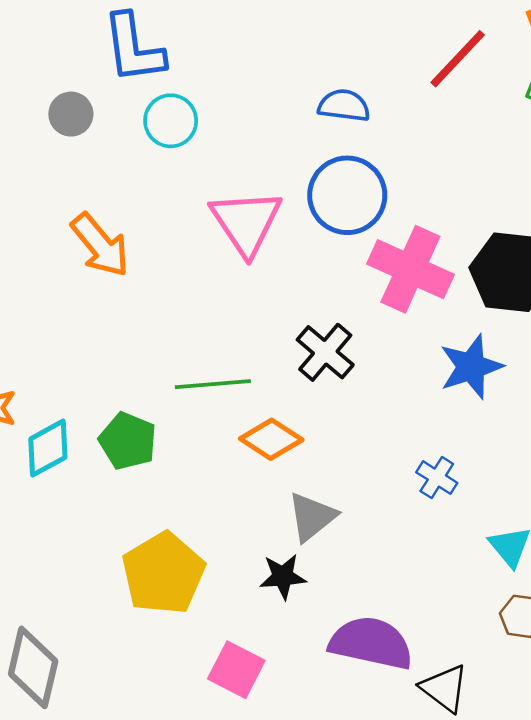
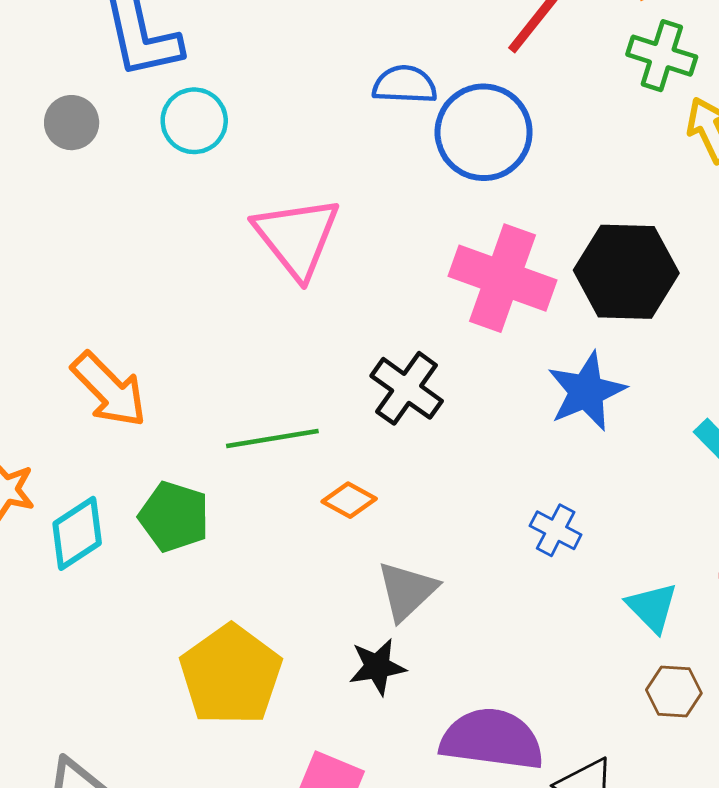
blue circle: (347, 195) -> (484, 132), moved
orange arrow: (100, 245) -> (109, 390), moved
orange diamond: (271, 439) -> (349, 500), size x0.7

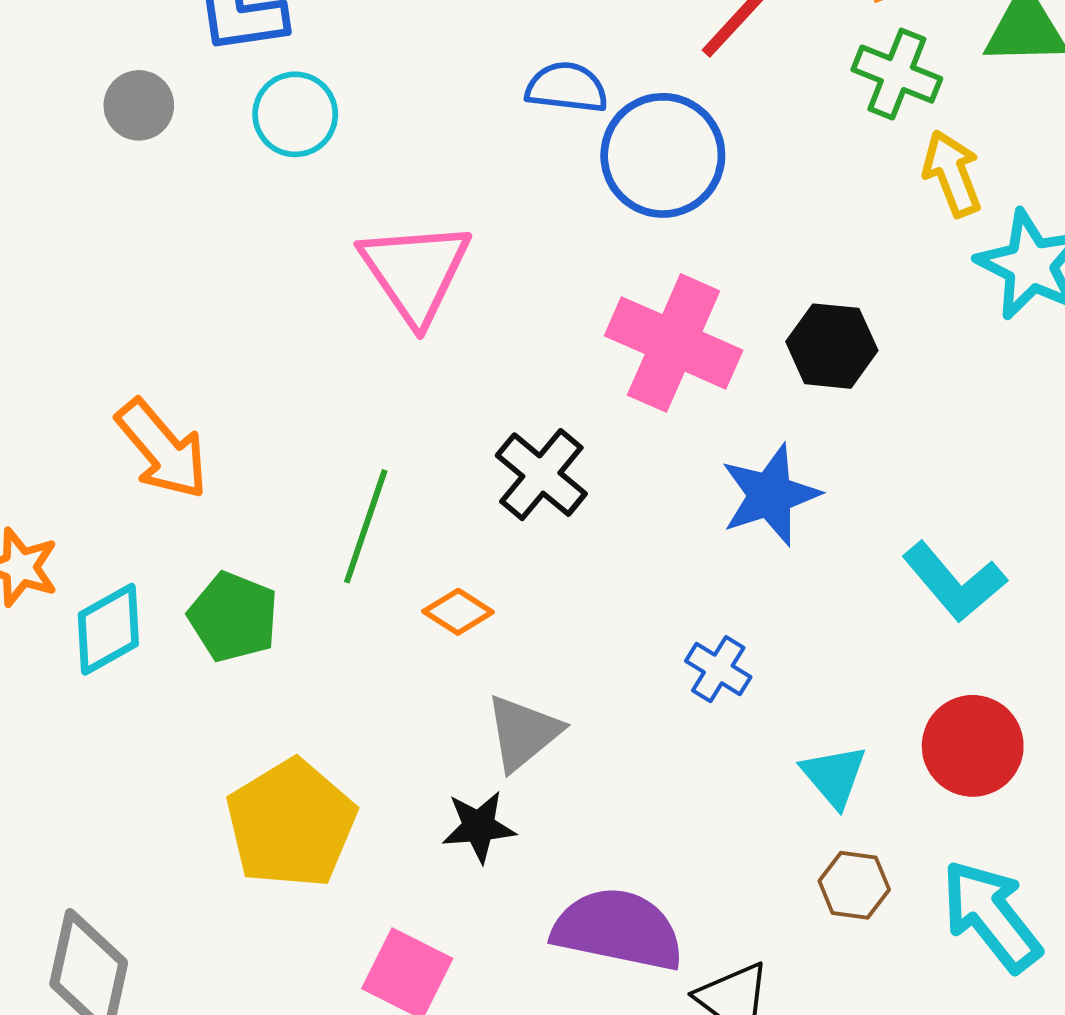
black hexagon: (626, 272) -> (832, 346), size x0.7
green line: (272, 439) -> (366, 526), turned -66

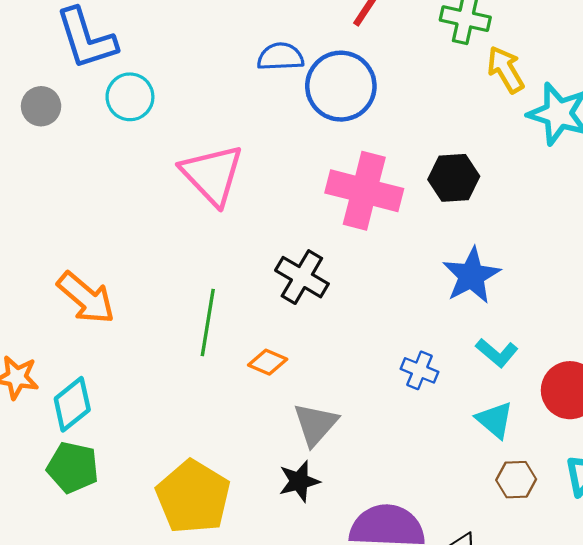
blue star: (770, 495) -> (471, 276), moved
cyan L-shape: (954, 582) -> (497, 353), moved, size x0.7
green pentagon: (233, 617) -> (73, 468), moved

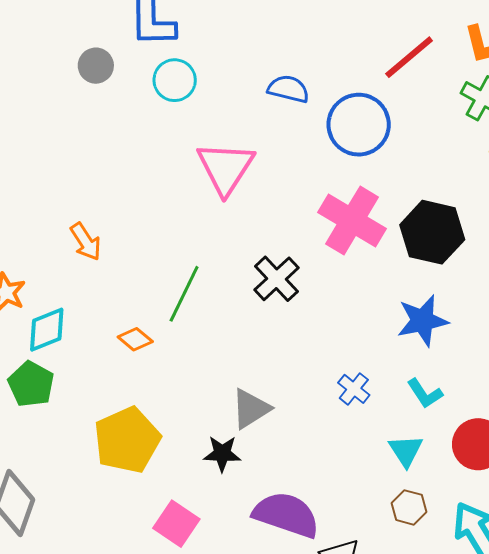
blue semicircle: (280, 57) -> (288, 89), moved
black hexagon: (454, 178) -> (432, 232), size x1.4
orange arrow: (86, 298) -> (86, 242), size x0.7
orange diamond: (268, 362) -> (135, 339), moved

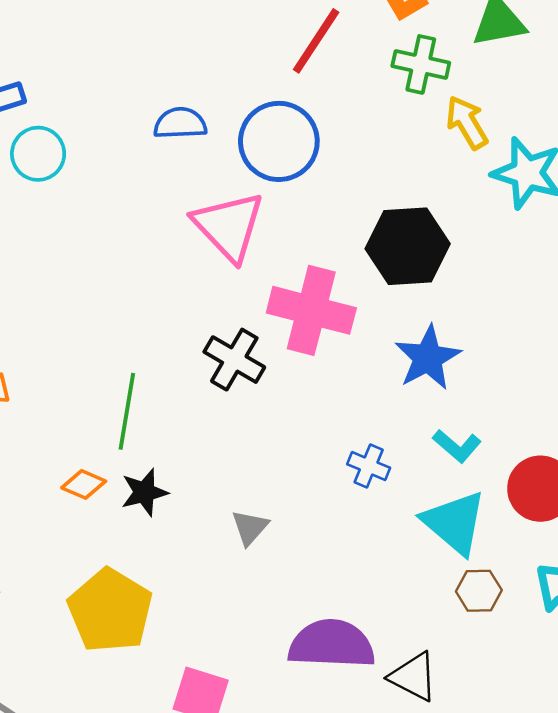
pink triangle: (225, 168) -> (229, 226), moved
pink cross: (352, 220) -> (311, 310), moved
gray triangle: (251, 409) -> (250, 527), size x0.7
cyan triangle: (406, 451) -> (454, 523), size x1.5
black star: (222, 454) -> (144, 492), moved

